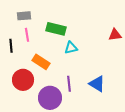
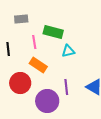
pink line: (27, 35) -> (34, 42), moved

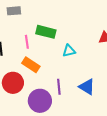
gray rectangle: (21, 19) -> (14, 11), moved
cyan triangle: (68, 51) -> (69, 51), moved

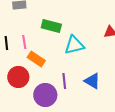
pink line: (27, 42) -> (24, 42), moved
cyan triangle: (69, 51) -> (74, 45), size x1.5

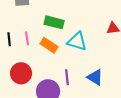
cyan triangle: (74, 45) -> (77, 41), turned 30
orange rectangle: (36, 59) -> (49, 45), moved

